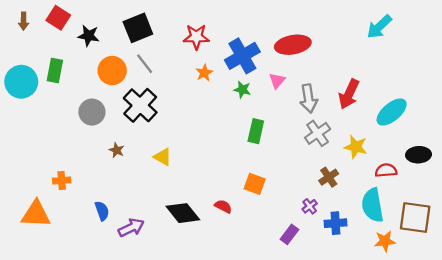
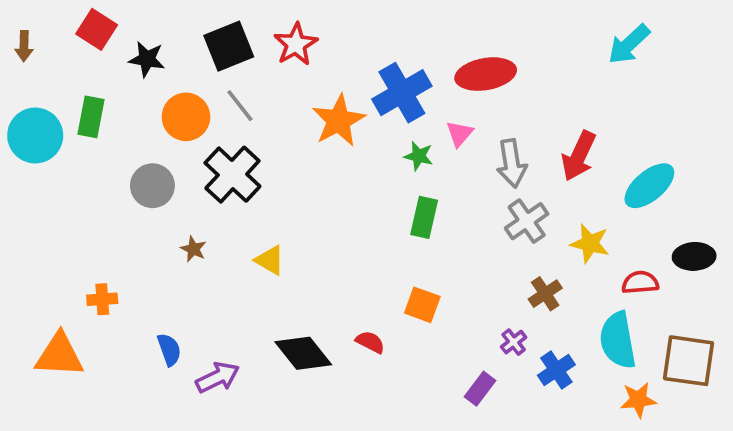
brown arrow: (23, 21) -> (24, 46), moved
red star: (196, 37) -> (296, 44), moved, turned -30
orange star: (204, 73) -> (339, 121), size x1.8
green star: (242, 90) -> (419, 156), moved
blue cross: (335, 223) -> (556, 370), turned -30

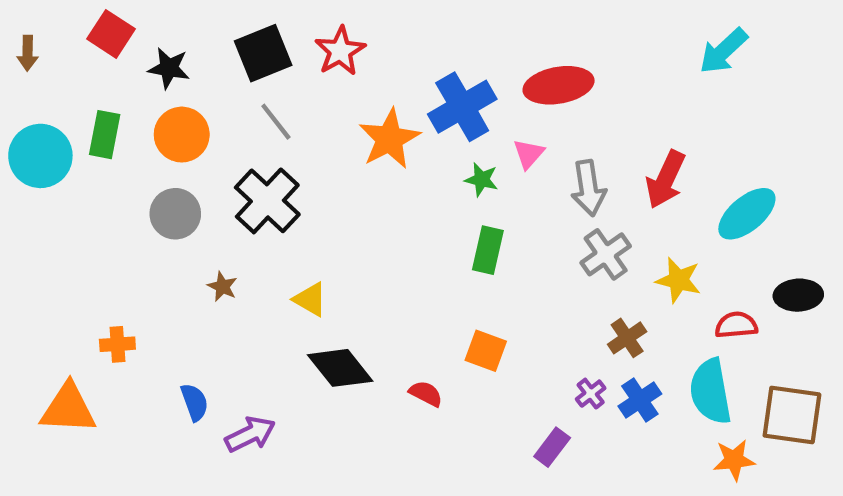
orange circle: (186, 117) -> (182, 135), moved
black diamond: (303, 353) -> (340, 368), moved
blue cross: (556, 370) -> (640, 400), moved

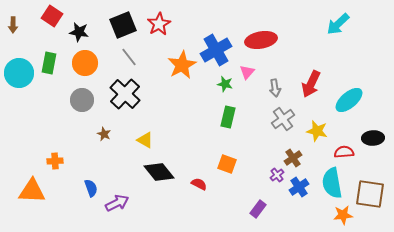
gray arrow: (588, 188) -> (275, 88), size x0.7
purple cross: (591, 394) -> (277, 175), moved

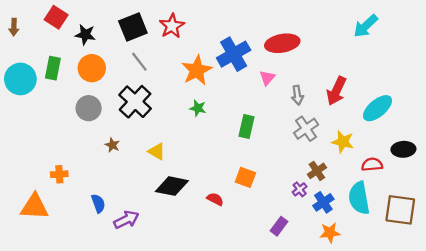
green star: (225, 84) -> (198, 108), moved
black diamond: (159, 172) -> (172, 186), turned -40
orange star: (343, 215) -> (330, 233), moved

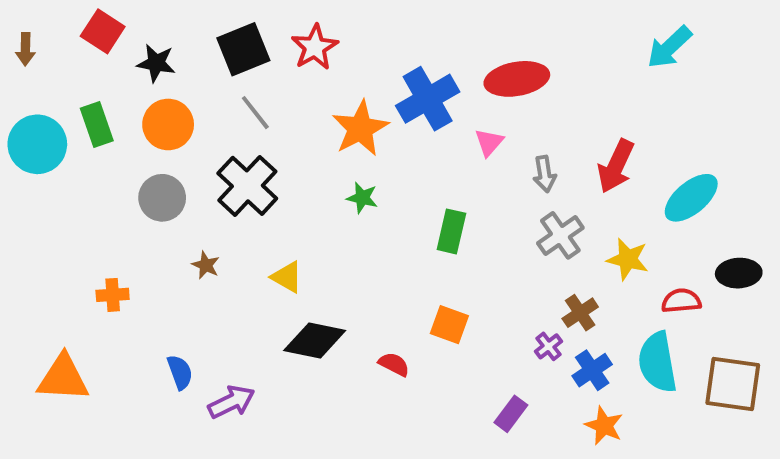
green rectangle: (53, 68) -> (97, 124), turned -30
orange cross: (59, 174) -> (113, 295), moved
orange star: (330, 233) -> (604, 426), turned 30

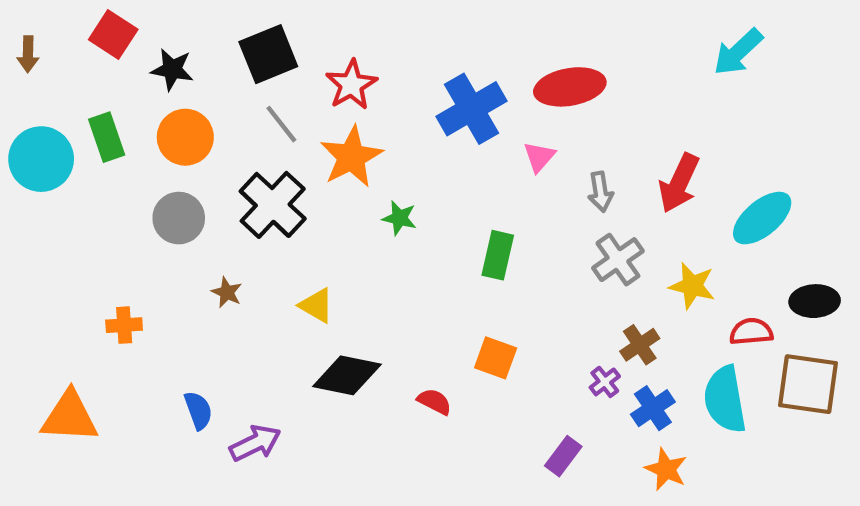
red star: (315, 47) -> (351, 85), moved
orange star: (360, 128) -> (351, 157), moved
brown square: (733, 384) -> (808, 384), moved

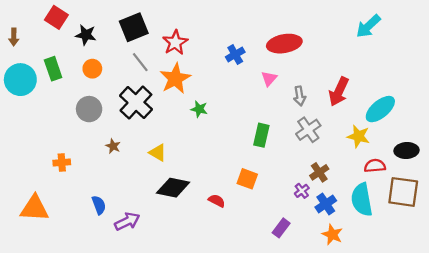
brown arrow: (28, 54) -> (14, 37), moved
blue cross: (472, 109) -> (235, 55), size x0.6
orange circle: (185, 137) -> (92, 69), size x0.7
green rectangle: (498, 255) -> (261, 135), moved
yellow star: (692, 286) -> (358, 136), moved

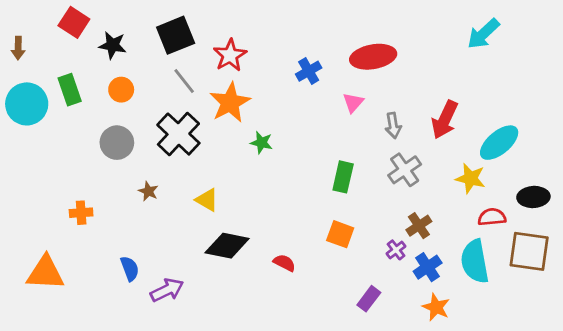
orange square: (247, 179) -> (340, 234), moved

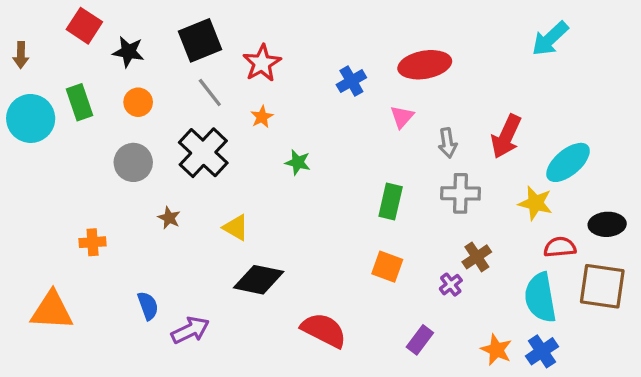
orange star: (230, 103) -> (262, 117), size x0.5
gray cross: (405, 170) -> (461, 193), turned 36
red semicircle: (284, 263) -> (324, 330), moved, size x1.8
blue cross: (428, 267) -> (542, 351), moved

